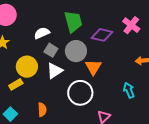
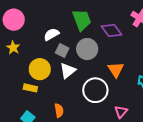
purple diamond: (102, 35) -> (112, 31), turned 45
orange triangle: (93, 67) -> (116, 70), moved
yellow rectangle: (16, 84) -> (30, 88), turned 48

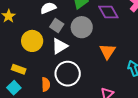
yellow rectangle: (30, 88) -> (19, 69), moved
white circle: (95, 90) -> (68, 74), moved

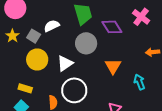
gray square: (57, 25) -> (34, 36), moved

